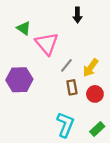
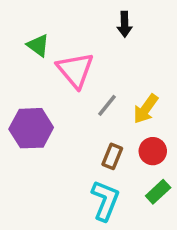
brown rectangle: (72, 87) -> (112, 156), moved, turned 32
green rectangle: (97, 129) -> (158, 192), moved

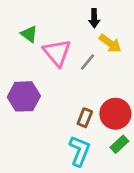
gray line: (107, 105) -> (88, 62), moved
yellow arrow: (146, 109) -> (110, 43), moved, turned -90
red circle: (153, 151) -> (115, 114), size x1.5

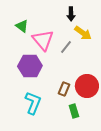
purple hexagon: (24, 96) -> (30, 66), moved
green rectangle: (119, 144) -> (74, 111), moved, turned -64
cyan L-shape: (80, 151) -> (33, 103), moved

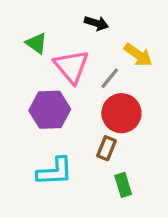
black arrow: (71, 14) -> (96, 23), moved, turned -72
red circle: (87, 86) -> (121, 113), moved
cyan L-shape: (33, 103) -> (55, 172), turned 65

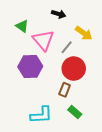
cyan L-shape: (55, 172) -> (41, 115), moved
green rectangle: (123, 185) -> (75, 112), turned -32

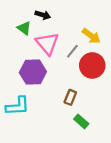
black arrow: (59, 14) -> (43, 15), moved
red circle: (74, 69) -> (92, 65), moved
cyan L-shape: (41, 115) -> (18, 106), moved

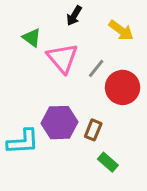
black arrow: (43, 15) -> (74, 16), moved, turned 104
yellow arrow: (91, 36) -> (121, 30), moved
purple hexagon: (33, 72) -> (60, 123), moved

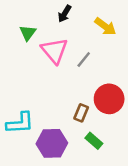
green triangle: (32, 38) -> (28, 33), turned 30
red circle: (123, 87) -> (109, 99), moved
purple hexagon: (60, 123) -> (52, 143), moved

